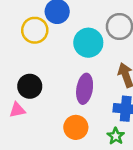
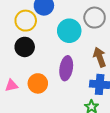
black circle: (30, 86) -> (25, 47), moved
orange circle: (76, 127) -> (38, 83), moved

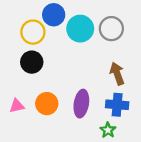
cyan circle: (69, 31) -> (80, 29), moved
purple ellipse: (66, 68) -> (81, 104), moved

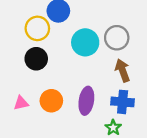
cyan circle: (80, 29) -> (85, 42), moved
gray circle: (111, 29) -> (117, 38), moved

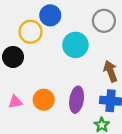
gray circle: (117, 38) -> (104, 21), moved
black circle: (36, 59) -> (13, 57), moved

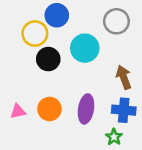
black circle: (13, 57) -> (48, 59), moved

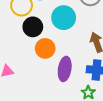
orange circle: (49, 109) -> (45, 48), moved

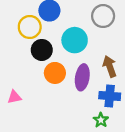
purple ellipse: (65, 69) -> (82, 77), moved

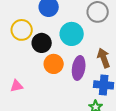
yellow circle: (30, 27) -> (22, 30), moved

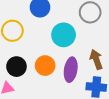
black circle: (42, 43) -> (16, 67), moved

